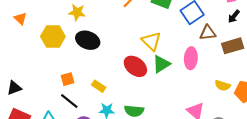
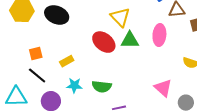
green triangle: (161, 64) -> (130, 40), turned 30
yellow rectangle: (99, 86) -> (67, 61), turned -64

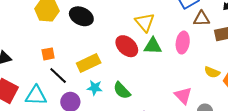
orange square: (36, 53) -> (48, 54), moved
yellow rectangle: (67, 61) -> (89, 63), size x1.6
green semicircle: (102, 87) -> (122, 90), turned 36

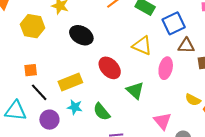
black ellipse: (81, 16) -> (81, 35), moved
yellow triangle: (145, 22) -> (142, 46), moved, turned -30
green triangle: (153, 46) -> (135, 90), moved, turned 36

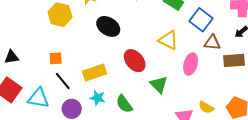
blue square: (174, 23) -> (201, 20), turned -30
yellow semicircle: (193, 100) -> (206, 107), moved

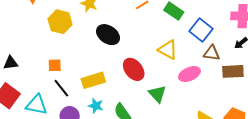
pink ellipse: (191, 64) -> (189, 74), turned 50

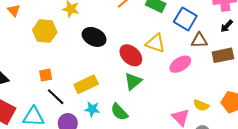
red ellipse: (134, 69) -> (131, 55), moved
green triangle: (157, 94) -> (133, 81), moved, turned 42

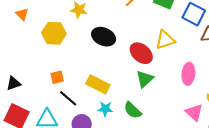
yellow triangle: (155, 43) -> (165, 40), turned -35
pink ellipse: (180, 64) -> (188, 74), moved, turned -50
yellow rectangle: (86, 84) -> (98, 84), turned 55

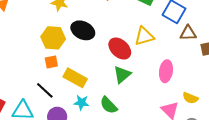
yellow hexagon: (54, 33) -> (53, 38), moved
orange square: (57, 77) -> (51, 62), moved

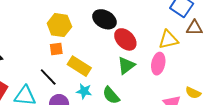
black ellipse: (83, 30) -> (104, 19), moved
yellow triangle: (144, 36) -> (168, 40), moved
pink ellipse: (166, 71) -> (158, 64), moved

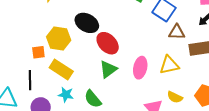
yellow hexagon: (59, 25) -> (59, 39), moved
yellow triangle: (168, 40) -> (169, 65), moved
black line: (48, 77) -> (30, 80), turned 42

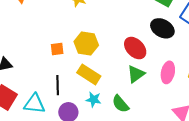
black ellipse: (87, 23) -> (162, 28), moved
orange square: (38, 52) -> (57, 49), moved

